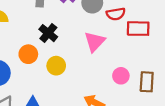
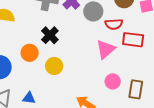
pink triangle: (95, 42) -> (106, 49), moved

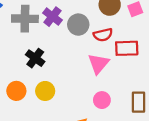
orange circle: (30, 53) -> (16, 91), moved
pink circle: (113, 81) -> (102, 100), moved

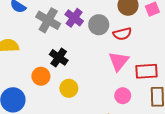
gray cross: (25, 19) -> (48, 20), turned 30
red rectangle: (127, 48) -> (146, 71), moved
orange circle: (16, 91) -> (41, 76), moved

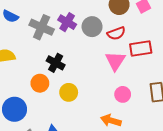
red rectangle: (146, 71) -> (141, 48), moved

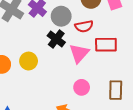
black cross: (56, 63) -> (56, 39), moved
yellow circle: (69, 92) -> (29, 61), moved

